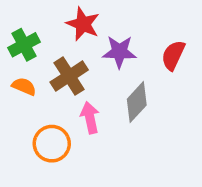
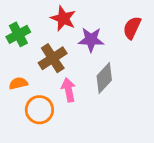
red semicircle: (173, 55) -> (132, 28), moved
orange semicircle: (24, 86) -> (18, 83), moved, turned -36

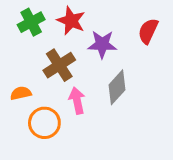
green cross: (18, 34) -> (31, 22), moved

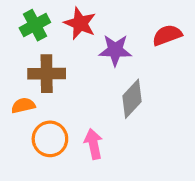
red semicircle: (148, 31) -> (167, 35), turned 45
brown cross: (59, 65) -> (47, 74), moved, turned 32
pink arrow: (77, 101) -> (93, 144), moved

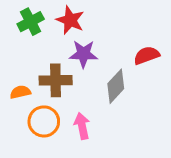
red semicircle: (167, 35) -> (147, 55), moved
purple star: (115, 50) -> (83, 54), moved
brown cross: (47, 74) -> (56, 80), moved

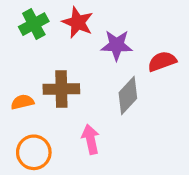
purple star: (83, 54) -> (117, 45), moved
orange circle: (44, 121) -> (34, 152), moved

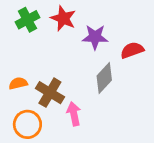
brown cross: (61, 89) -> (50, 93), moved, turned 32

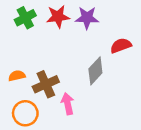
red star: (63, 18) -> (58, 17), turned -30
purple star: (95, 37) -> (87, 18), moved
brown cross: (50, 93) -> (46, 84), turned 35

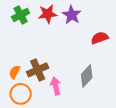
purple star: (87, 18) -> (72, 15), turned 30
gray diamond: (95, 71) -> (87, 76), moved
orange semicircle: (17, 76) -> (15, 72), moved, turned -48

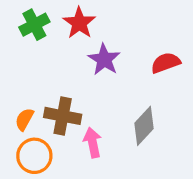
red star: (48, 14) -> (79, 23), turned -30
purple star: (72, 15) -> (104, 59), moved
brown cross: (38, 70) -> (63, 116), turned 35

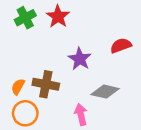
purple star: (104, 59) -> (80, 59), moved
gray diamond: (144, 126) -> (105, 92), turned 60
pink arrow: (93, 143) -> (81, 115), moved

